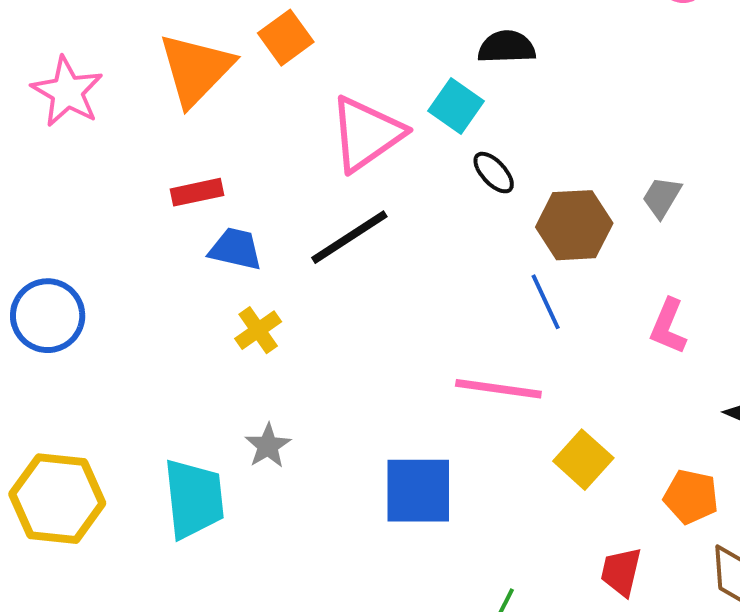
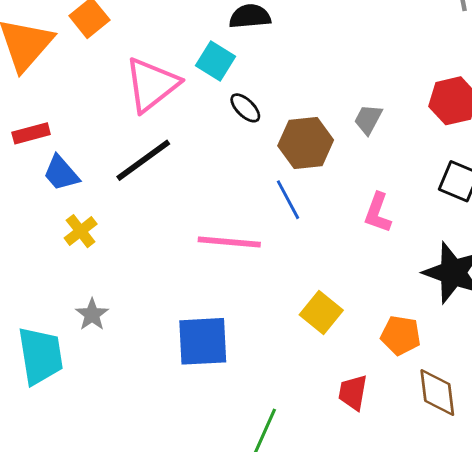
blue trapezoid: (236, 249) -> (61, 173), turned -141
pink line: (498, 389) -> (229, 242), moved

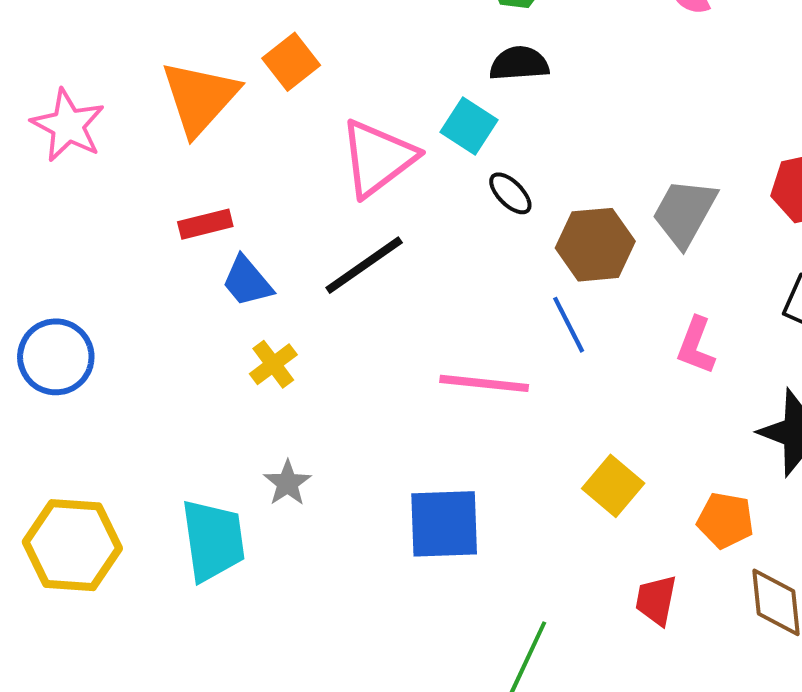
gray trapezoid: (368, 119) -> (684, 213), size x1.6

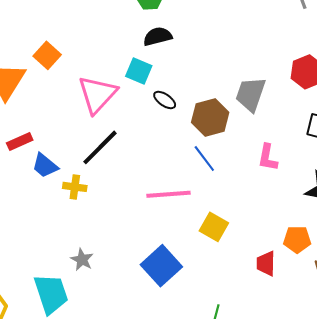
yellow cross: (273, 364) -> (75, 187), moved, turned -35
yellow square: (613, 486) -> (214, 227), moved
blue square: (444, 524) -> (161, 266), turned -30
red trapezoid: (656, 600) -> (266, 264), moved

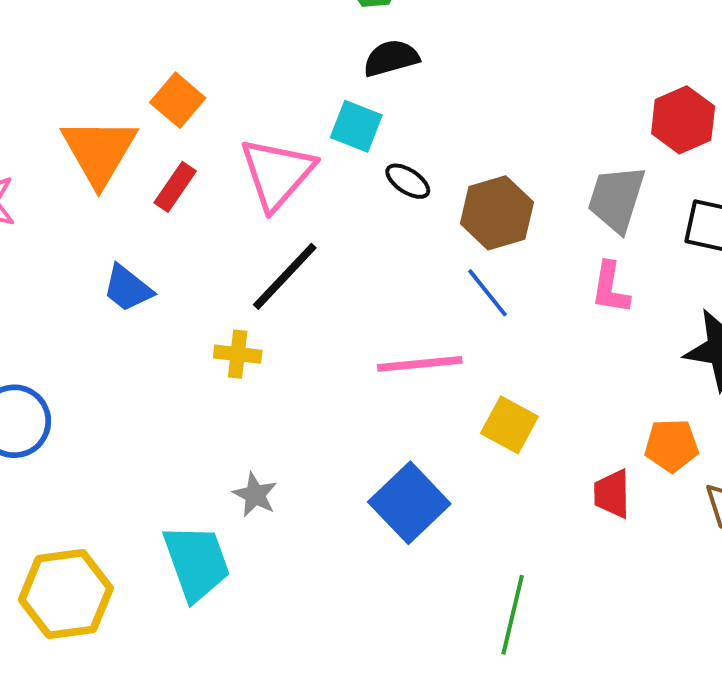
gray trapezoid: (251, 94) -> (616, 199), moved
red rectangle: (20, 141) -> (175, 187), moved, turned -30
blue trapezoid: (45, 166) -> (128, 288), moved

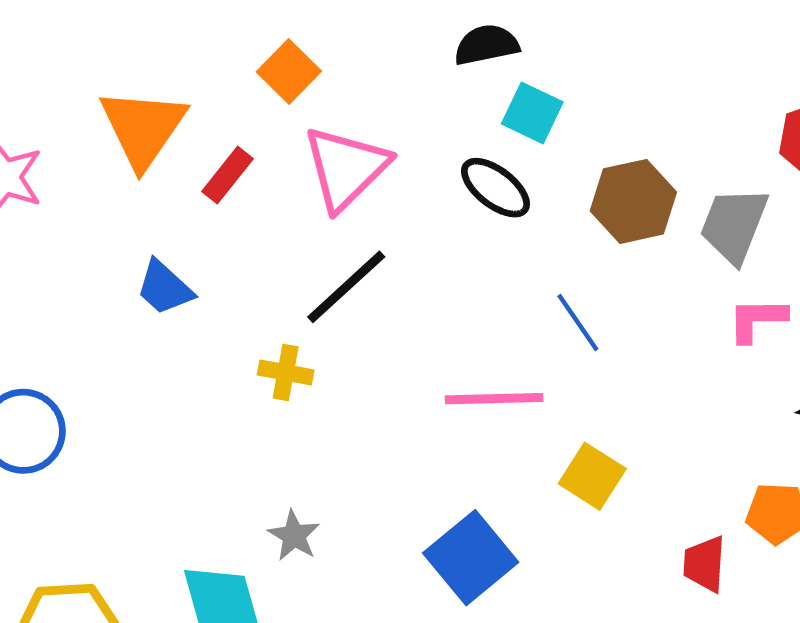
orange square: (178, 100) -> (289, 72), moved
cyan square: (356, 126) -> (532, 113), moved
black ellipse: (408, 181) -> (495, 188), size x1.4
brown hexagon: (497, 213) -> (633, 201), moved
pink L-shape: (610, 288) -> (757, 320), moved, turned 76

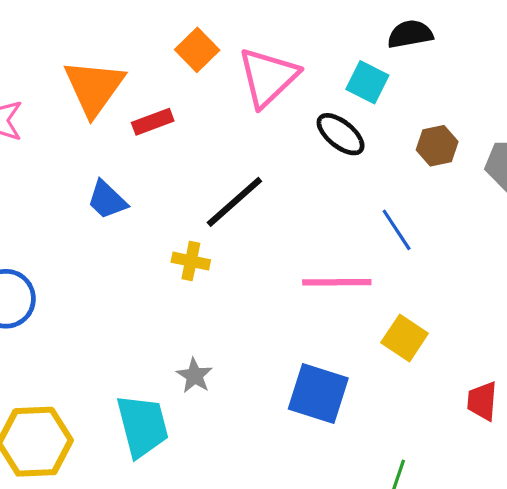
black semicircle: (486, 45) -> (410, 34), moved
pink triangle: (346, 168) -> (268, 77), moved
red rectangle: (227, 175) -> (153, 122), turned 30
brown hexagon: (633, 201) -> (437, 146), size x0.7
blue square: (471, 558) -> (318, 393), turned -34

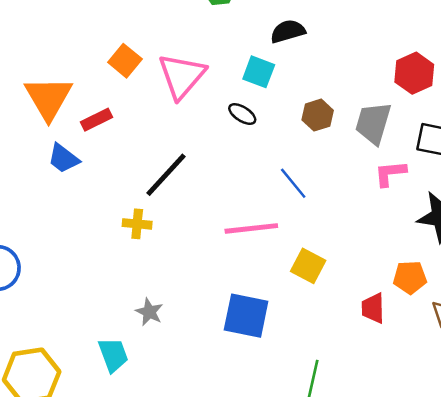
black ellipse: (341, 134) -> (242, 114), size x0.7
blue trapezoid: (107, 200) -> (63, 158), moved
cyan trapezoid: (142, 426) -> (113, 355), size x0.7

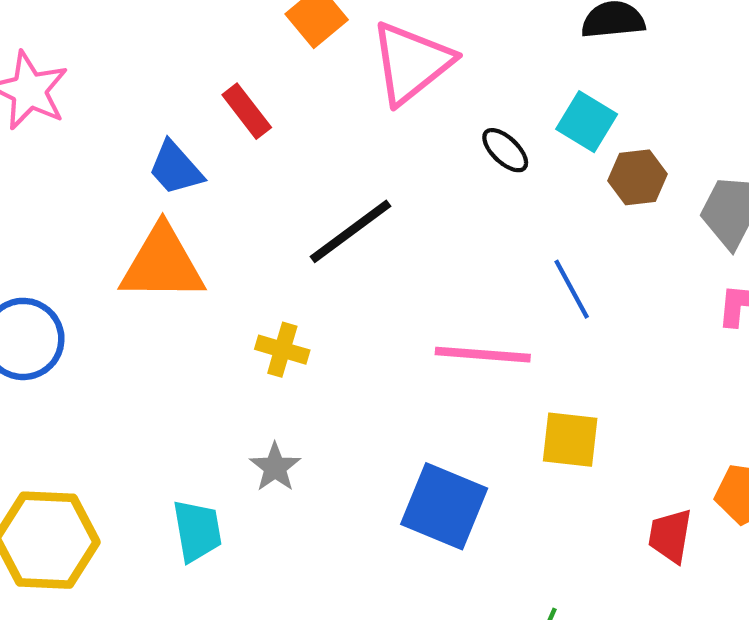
cyan square: (259, 72) -> (587, 122), moved
orange triangle: (48, 98) -> (162, 264), moved, turned 50
red rectangle: (96, 120) -> (247, 111), turned 68
yellow cross: (137, 224) -> (282, 350), moved
yellow square: (308, 266) -> (570, 440), turned -32

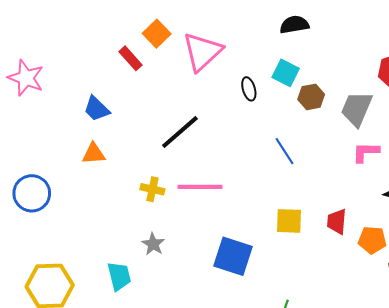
red rectangle: (247, 111) -> (131, 58), moved
black ellipse: (505, 150) -> (249, 89), turned 35
orange triangle: (162, 264) -> (94, 154), size x0.6
pink line: (483, 355) -> (200, 187), moved
red trapezoid: (670, 536) -> (337, 222), moved

